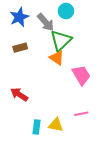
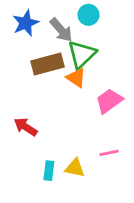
brown rectangle: (20, 48) -> (47, 64), moved, size x1.6
pink trapezoid: (81, 75) -> (109, 101), turned -95

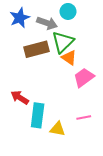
gray arrow: (61, 30) -> (47, 23), turned -30
orange triangle: (76, 78) -> (69, 58), moved
cyan rectangle: (49, 171) -> (38, 115), moved, size x1.6

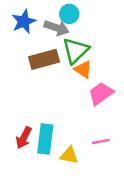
cyan circle: (68, 11) -> (69, 14), moved
red arrow: (20, 98) -> (24, 138), moved, turned -96

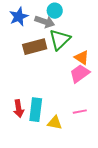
orange triangle: (83, 69) -> (82, 58), moved
red arrow: (24, 138) -> (19, 109), turned -36

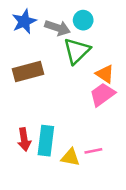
cyan circle: (55, 11) -> (83, 20), moved
brown rectangle: (35, 47) -> (28, 71), moved
pink line: (80, 112) -> (93, 151), moved

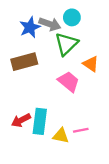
blue star: (24, 21) -> (30, 27), moved
pink trapezoid: (102, 94) -> (69, 82), moved, turned 75
red arrow: (24, 139) -> (21, 120), turned 72

